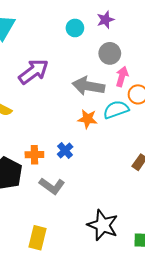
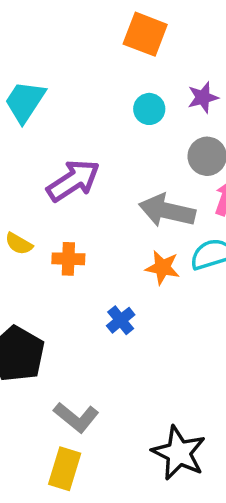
orange cross: (34, 155) -> (68, 259), moved
gray L-shape: (52, 186) -> (76, 417), moved

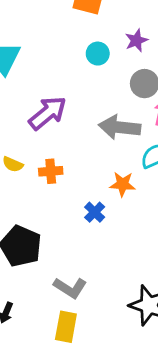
orange star: (162, 268) -> (122, 184), moved

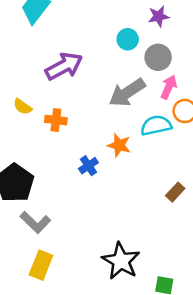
cyan circle: (98, 54) -> (128, 39), moved
gray arrow: (120, 127) -> (127, 93), turned -51
gray L-shape: (70, 288) -> (35, 222), moved

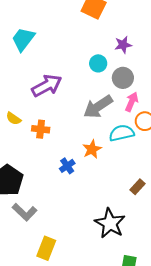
orange star: (119, 145) -> (92, 149), turned 30
black star: (121, 261) -> (110, 223), moved
yellow rectangle: (41, 265) -> (46, 248), moved

